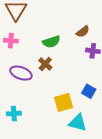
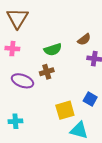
brown cross: (45, 64) -> (47, 72), turned 32

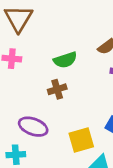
purple ellipse: (22, 81) -> (33, 127), moved

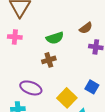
yellow square: (81, 140) -> (67, 98), turned -30

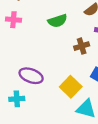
brown cross: (49, 60) -> (82, 46), moved

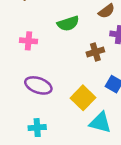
pink cross: (13, 20) -> (28, 41), moved
cyan cross: (17, 99) -> (37, 128), moved

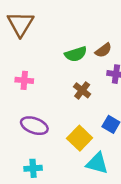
green semicircle: (68, 23) -> (76, 54), moved
brown cross: (95, 52) -> (82, 90), moved, turned -35

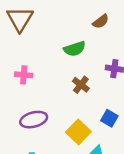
brown semicircle: (103, 50) -> (101, 21), moved
purple ellipse: (34, 126) -> (34, 120), turned -35

